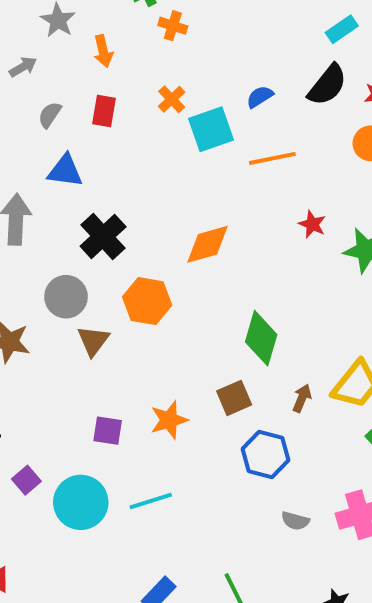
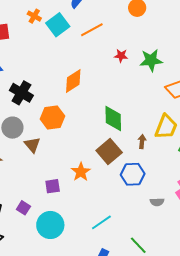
brown square: (234, 398) -> (109, 151), size x1.4
purple square: (26, 480) -> (23, 208), moved
cyan line: (151, 501) -> (101, 222), moved

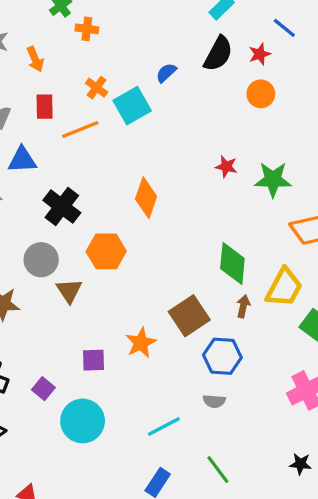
orange line: (92, 30) -> (80, 129), moved
orange diamond: (73, 81) -> (146, 198), turned -45
green diamond: (113, 119) -> (232, 264), moved
gray semicircle: (157, 202) -> (214, 401), moved

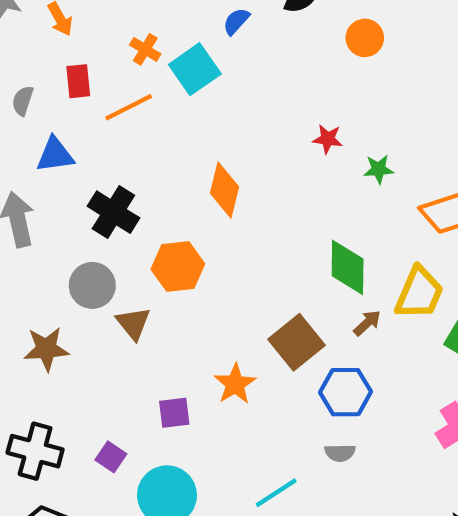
green star: (273, 180) -> (379, 169), moved, size x0.6
brown arrow: (243, 306) -> (367, 323), turned 40

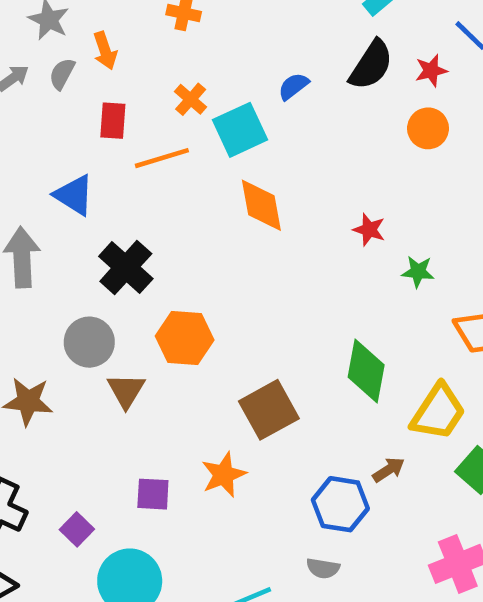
gray semicircle: (23, 101) -> (62, 74), moved
blue triangle: (55, 155) -> (74, 195), turned 30
orange diamond: (224, 190) -> (261, 205), moved, turned -34
brown arrow: (367, 323) -> (389, 470), moved
brown square: (297, 342) -> (269, 410), moved

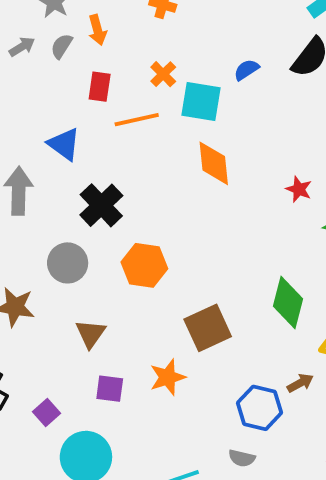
cyan square: (240, 130) -> (201, 102), turned 30
brown triangle: (126, 390) -> (90, 334), moved

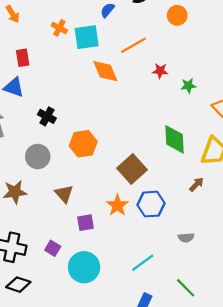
red rectangle: (100, 87) -> (23, 58), moved
orange line: (137, 120) -> (133, 45), moved
black cross: (101, 205) -> (47, 116), size x0.7
blue hexagon: (259, 408) -> (151, 204), moved
gray semicircle: (242, 458) -> (186, 238), moved

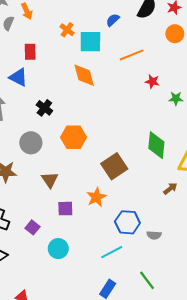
orange diamond: (105, 71) -> (84, 75), moved
blue hexagon: (151, 204) -> (127, 222), moved
cyan circle: (84, 267) -> (58, 249), size x0.7

